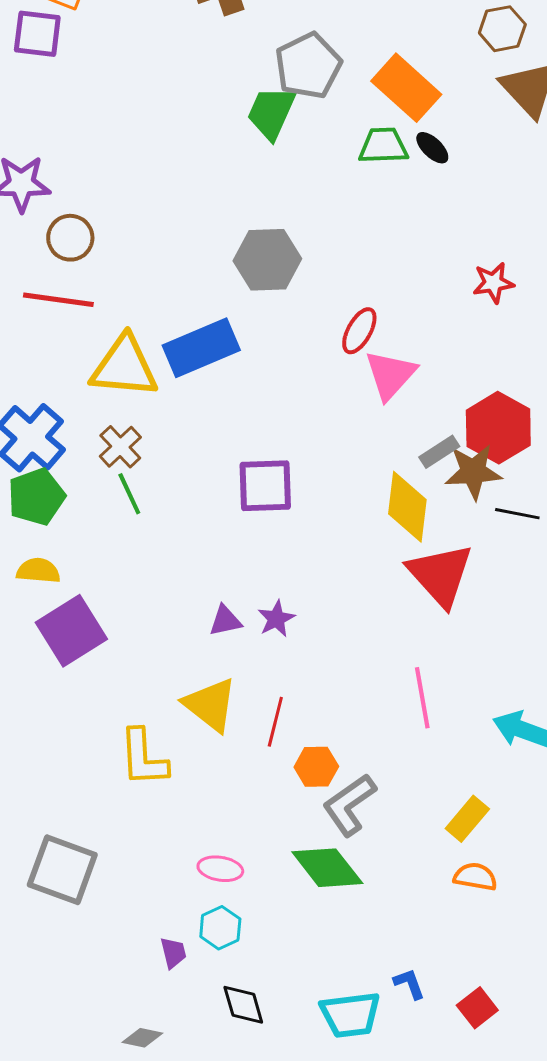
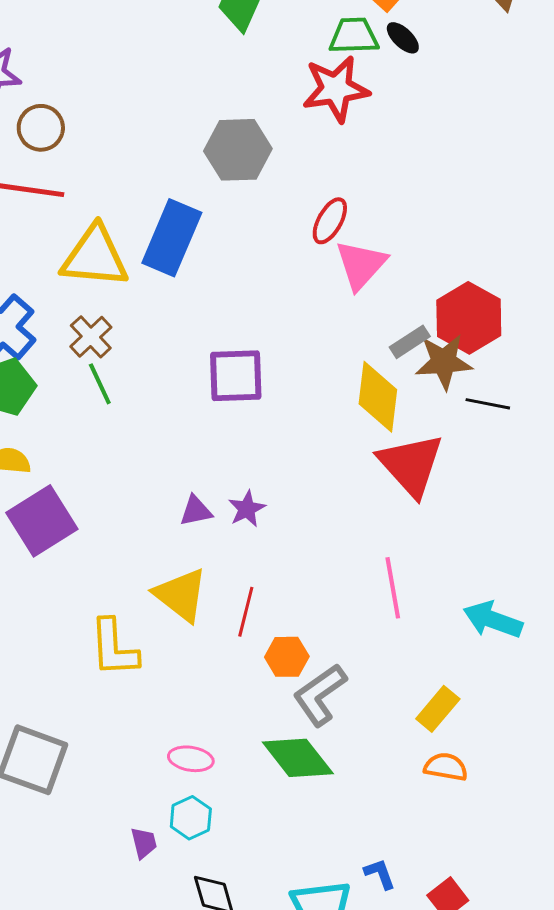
red star: (493, 283) -> (336, 89), moved, size x1.6
blue rectangle: (201, 348) -> (172, 238), turned -44

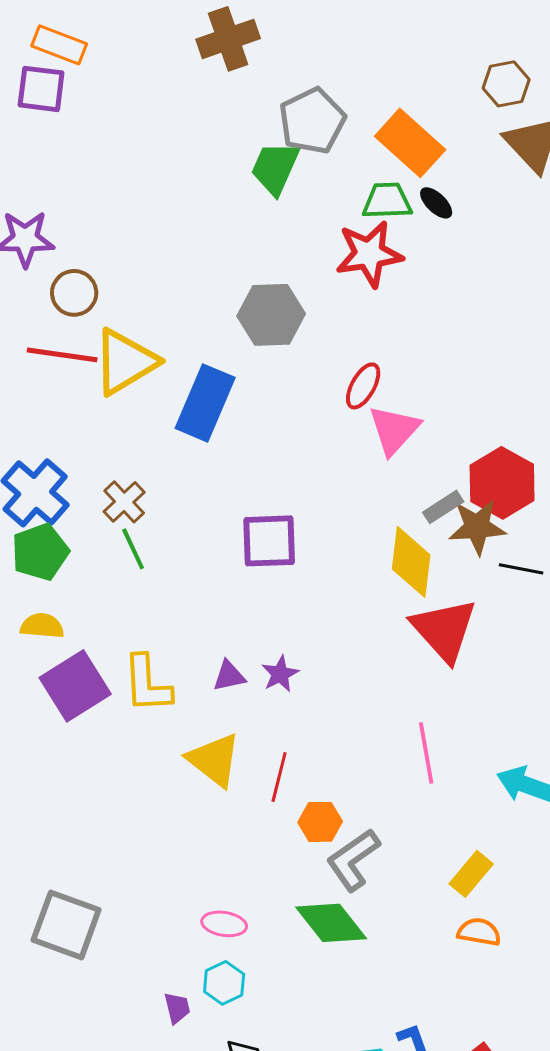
yellow triangle: (95, 257) -> (125, 362), moved, turned -36
yellow L-shape: (114, 648) -> (147, 684), moved

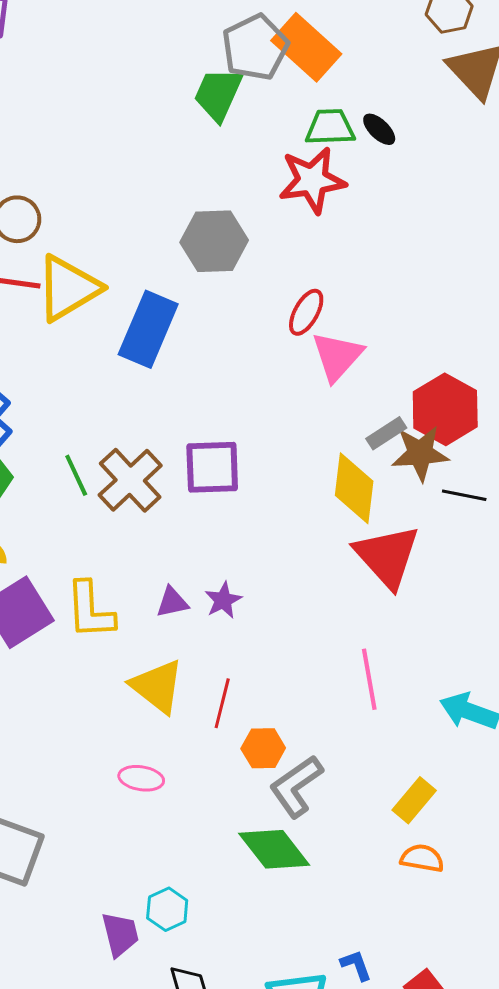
orange rectangle: (410, 143) -> (306, 47), moved
brown cross: (124, 502) -> (130, 480), moved, size x1.5
pink ellipse: (224, 924) -> (141, 778), moved
purple trapezoid: (177, 1008) -> (120, 934), size x1.4

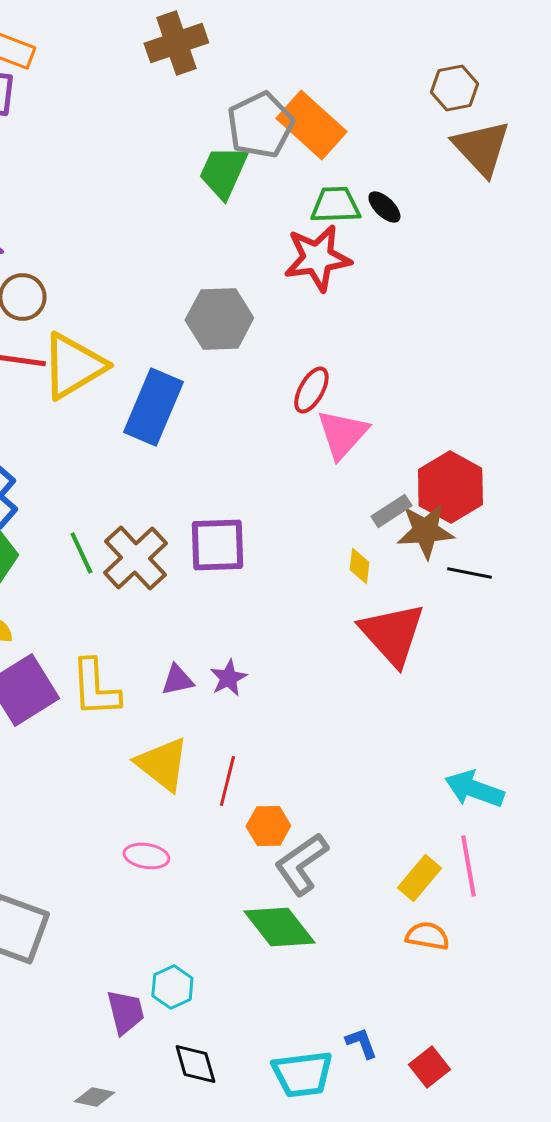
yellow diamond: (354, 488) -> (359, 566), size x0.5
pink line: (369, 679) -> (468, 866), moved

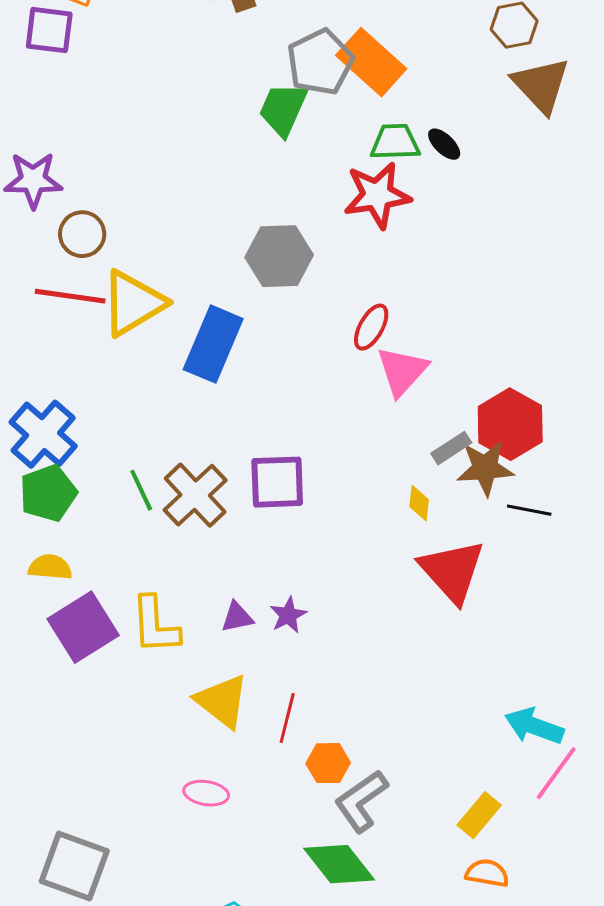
pink line: (468, 866) -> (556, 773), moved, turned 46

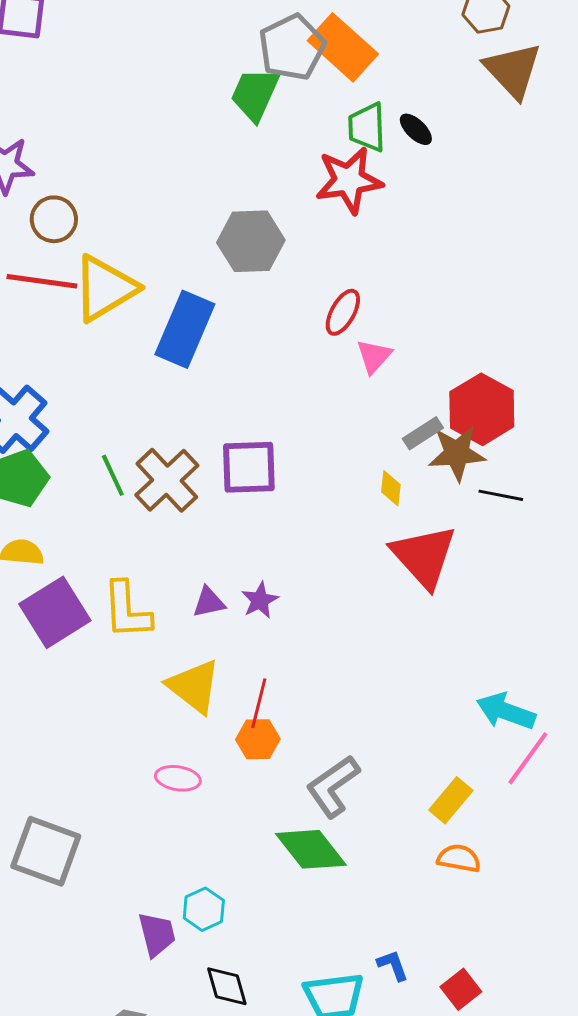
green trapezoid: (395, 142) -> (367, 127), turned -90
pink triangle: (402, 371) -> (374, 356), size x0.7
orange hexagon: (328, 763) -> (258, 739), moved

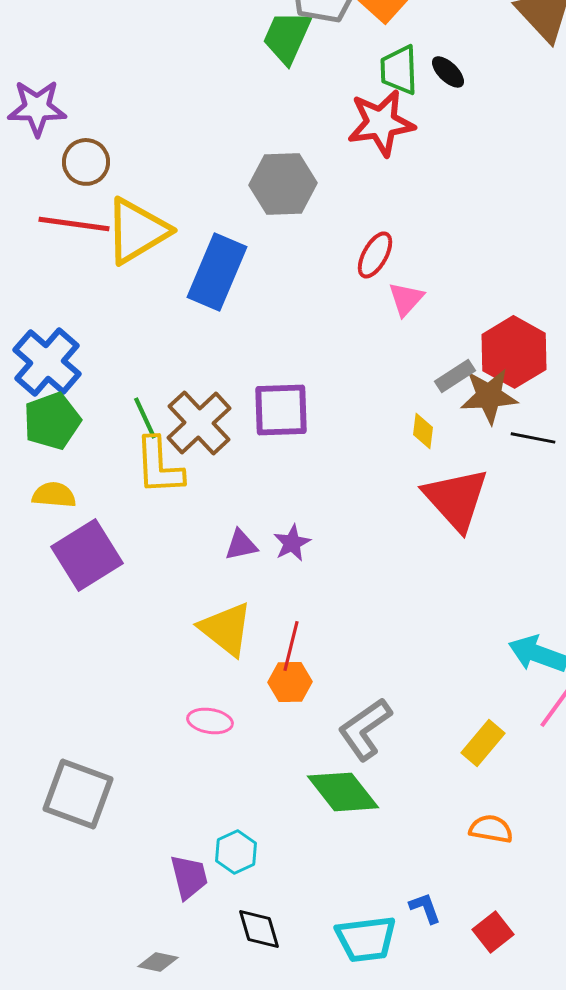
yellow L-shape: (127, 610) -> (159, 466), moved
orange semicircle: (459, 858) -> (491, 829), moved

